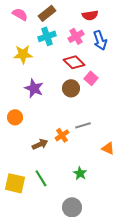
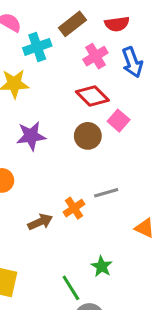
brown rectangle: (47, 13) -> (72, 24), moved
cyan cross: (47, 36) -> (37, 47), moved
purple star: (34, 88) -> (31, 136), turned -30
green line: (41, 178) -> (71, 288), moved

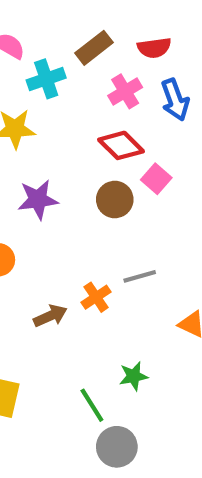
green star: (102, 266) -> (133, 376), turned 30

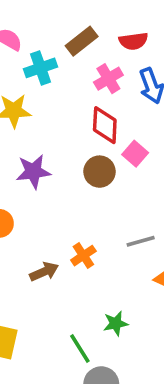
red diamond: (121, 145) -> (105, 125), turned 48
gray line: (140, 276) -> (141, 241), moved

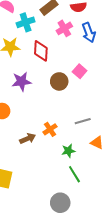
red diamond: (105, 125) -> (41, 51), moved
green star: (116, 323) -> (68, 151), moved
green line: (80, 348) -> (74, 174), moved

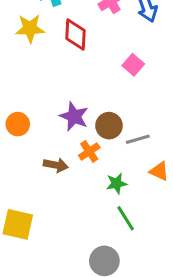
purple star: (21, 81) -> (74, 116), moved, turned 30
brown circle: (59, 81) -> (109, 126), moved
brown arrow: (28, 139) -> (56, 165), turned 35

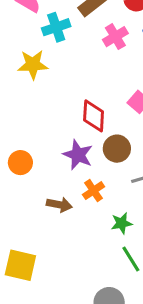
red diamond: (76, 34) -> (94, 116), moved
brown circle: (109, 126) -> (117, 149), moved

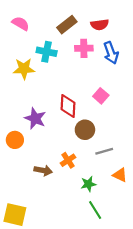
cyan cross: (56, 27) -> (47, 52), moved, turned 30
pink cross: (115, 37) -> (84, 48), turned 30
purple star: (78, 155) -> (35, 118), moved

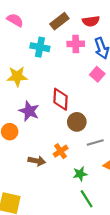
yellow star: (24, 69) -> (17, 76), moved
pink square: (101, 96) -> (97, 74), moved

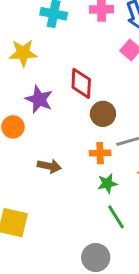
orange cross: (61, 151) -> (100, 153), moved, turned 32

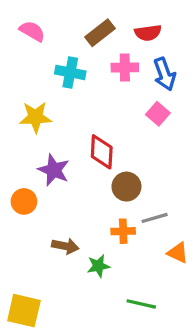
green star: (107, 184) -> (98, 266), moved
green line: (116, 217) -> (141, 304), turned -45

